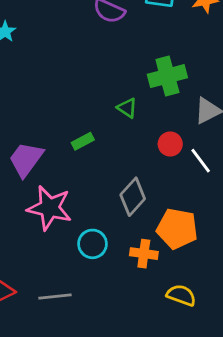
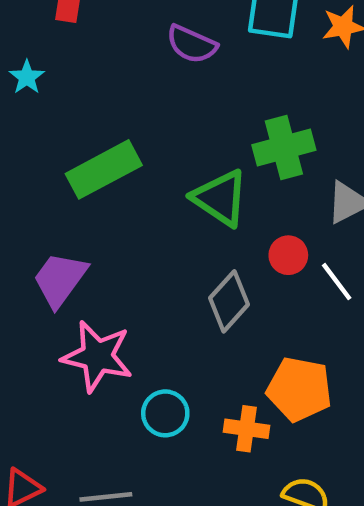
green triangle: (127, 108) -> (220, 198), size x1.8
green rectangle: (83, 141) -> (104, 169), moved, size x2.0
gray diamond: (133, 197) -> (229, 301), moved

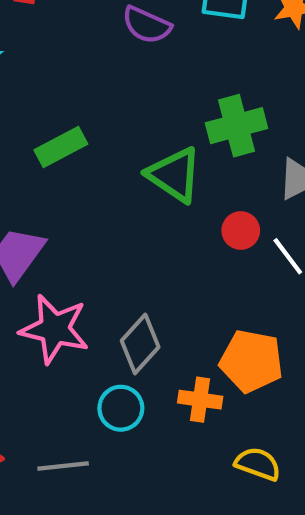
green rectangle: (104, 169) -> (61, 147), size x0.7
gray diamond: (229, 301) -> (140, 344), moved
cyan circle: (165, 413) -> (121, 408), moved

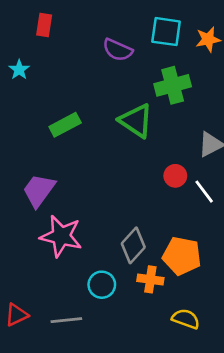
green cross: (236, 126) -> (173, 85), moved
green triangle: (174, 175) -> (136, 121), moved
gray diamond: (140, 344) -> (133, 245), moved

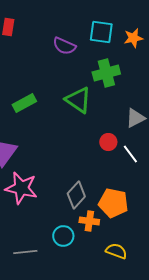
cyan circle: (102, 285) -> (63, 236), moved

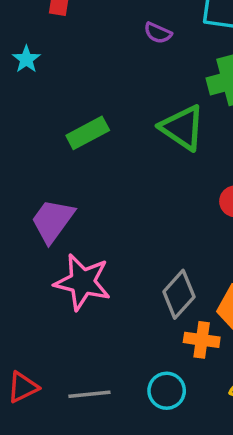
purple semicircle: (64, 46) -> (158, 33), size x0.7
cyan circle: (63, 236) -> (167, 391), moved

